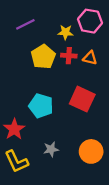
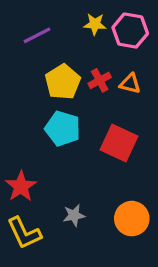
yellow star: (65, 32) -> (95, 24), moved
red cross: (69, 56) -> (100, 80), turned -32
cyan pentagon: (41, 106) -> (63, 129), moved

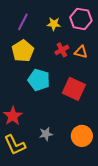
yellow star: (95, 24) -> (54, 24), moved
purple line: (37, 35) -> (23, 22), turned -36
yellow pentagon: (63, 82) -> (23, 51), moved

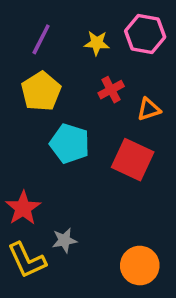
orange triangle: (81, 52) -> (149, 109), moved, turned -32
gray star: (46, 134) -> (64, 240), moved
orange circle: (82, 136) -> (140, 266), moved

